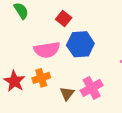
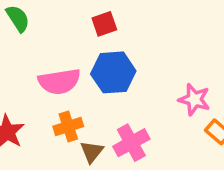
red square: (64, 19) -> (104, 24), moved, turned 32
orange cross: (41, 78) -> (68, 126), moved

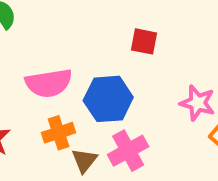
red square: (104, 24) -> (144, 41), moved, turned 30
blue hexagon: (113, 72) -> (108, 99), moved

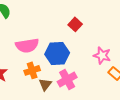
red square: (144, 41) -> (75, 24), turned 32

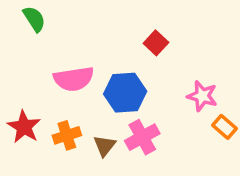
orange cross: (32, 70) -> (67, 135), moved

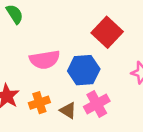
red square: (156, 43) -> (107, 32), size x1.6
brown triangle: (105, 146) -> (68, 110), turned -36

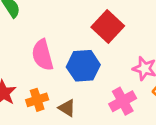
pink semicircle: (45, 60) -> (43, 55), turned 84
pink cross: (97, 104) -> (123, 101), moved

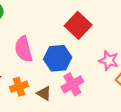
pink cross: (123, 101) -> (72, 84), moved

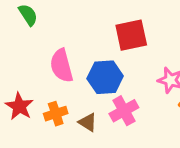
red square: (78, 25) -> (131, 35), turned 35

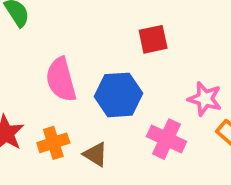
red square: (131, 35) -> (153, 39), size x0.7
pink cross: (124, 111) -> (166, 139), moved, turned -36

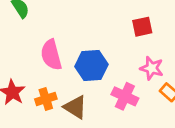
red square: (153, 39) -> (142, 27), moved
brown triangle: (96, 154) -> (75, 107), size x1.4

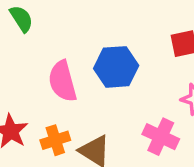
blue hexagon: (91, 66) -> (116, 67), moved

